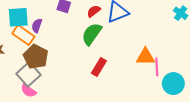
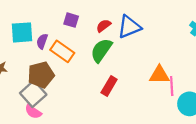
orange rectangle: (23, 35) -> (62, 51), moved
brown pentagon: (36, 57) -> (41, 75), turned 30

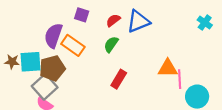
cyan square: (22, 32) -> (30, 62), moved
purple semicircle: (42, 41) -> (53, 36), size x1.6
green semicircle: (101, 50) -> (111, 44), size x0.7

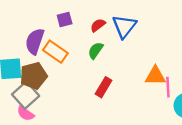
purple square: (82, 15) -> (65, 19), turned -32
blue triangle: (138, 21) -> (124, 26), turned -30

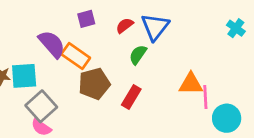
purple semicircle: (35, 41) -> (52, 44), turned 120
green semicircle: (96, 50) -> (138, 55), moved
brown pentagon: (34, 76) -> (94, 84), moved

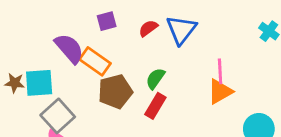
green semicircle: (138, 55) -> (155, 79), moved
orange triangle: (191, 84) -> (220, 92), turned -30
pink line: (205, 97) -> (220, 71), moved

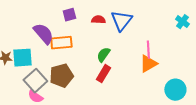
red semicircle: (148, 28) -> (98, 20), turned 40
orange rectangle: (95, 61) -> (61, 43), turned -40
brown pentagon: (115, 92) -> (61, 76), moved

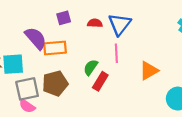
pink line: (148, 50) -> (116, 53), moved
green semicircle: (103, 55) -> (91, 67), moved
gray square: (35, 81) -> (27, 89), turned 30

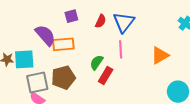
red semicircle: (95, 23) -> (101, 21), turned 112
orange triangle: (149, 71) -> (160, 55), moved

